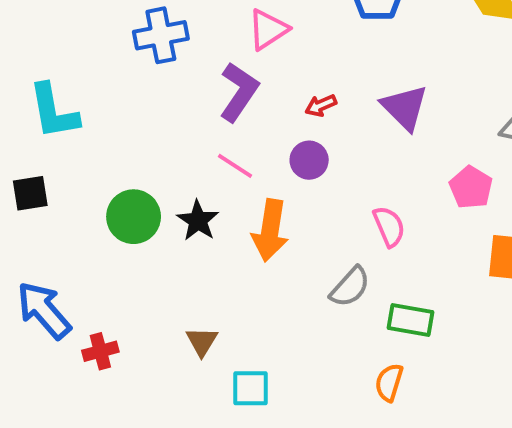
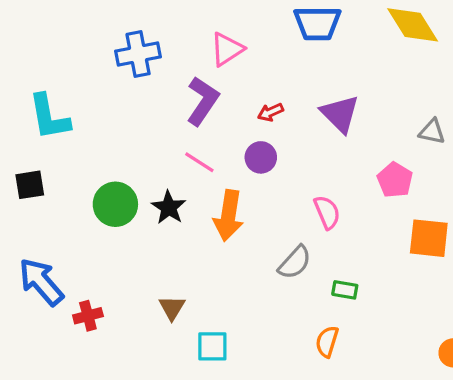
green rectangle: (410, 320) -> (345, 290), size x0.7

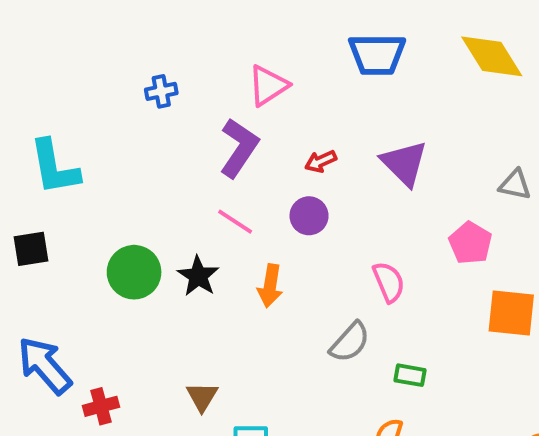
blue cross: (138, 54) -> (161, 91), size x0.6
orange arrow: (228, 216) -> (270, 286), size x0.7

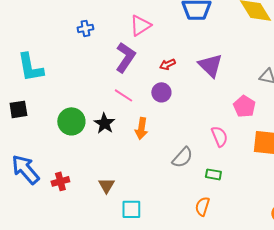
pink semicircle: (389, 282) -> (219, 136), moved
red cross: (101, 406) -> (60, 181), moved

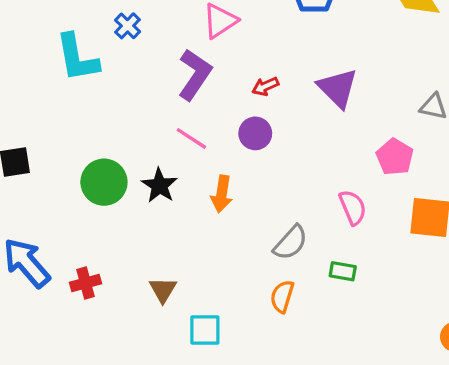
blue cross: (85, 28) -> (128, 26), turned -35
cyan L-shape: (30, 67) -> (77, 58), moved
orange semicircle: (202, 206) -> (282, 296), moved

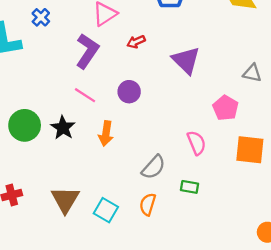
red arrow: (265, 86) -> (136, 42), moved
brown triangle: (163, 290) -> (65, 200), size x1.5
cyan square: (205, 330) -> (106, 210), moved, turned 30

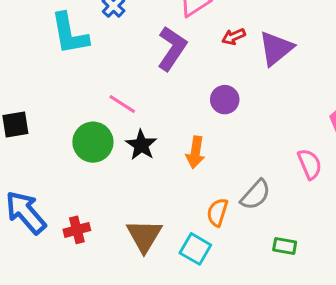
purple triangle: (186, 60) -> (276, 48), moved, turned 36
pink line: (85, 95) -> (122, 104), moved
green rectangle: (190, 187) -> (285, 246), moved
orange semicircle: (148, 204) -> (217, 212), moved

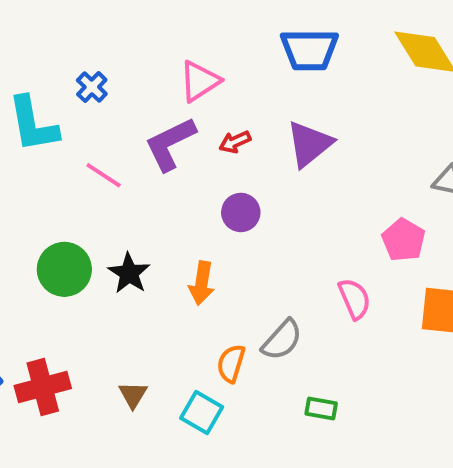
red arrow: (234, 37) -> (235, 142), moved
purple L-shape: (172, 48) -> (170, 144), turned -150
pink line: (122, 104) -> (104, 175), moved
red cross: (77, 230) -> (43, 387), size x1.5
brown triangle: (144, 236) -> (133, 395), size x0.6

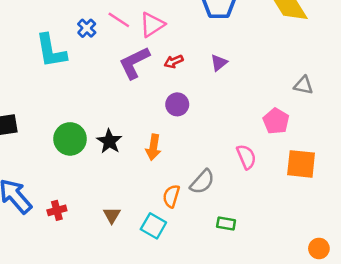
purple triangle: (309, 144) -> (219, 63), size x0.6
pink line: (104, 175) -> (119, 20), moved
red cross: (43, 387) -> (57, 210), size x0.6

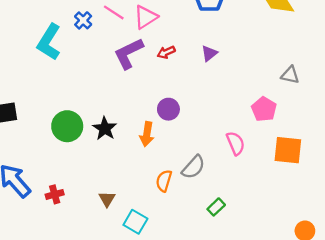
cyan L-shape: (51, 51) -> (49, 42), turned 42
purple circle: (177, 104) -> (168, 109), moved
green rectangle: (226, 223) -> (216, 207), turned -54
cyan square: (153, 226) -> (135, 222), moved

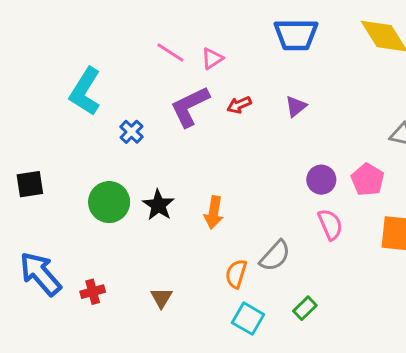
pink triangle: (146, 17) -> (212, 59), size x0.7
blue cross: (83, 20) -> (132, 132), moved
purple circle: (168, 109) -> (321, 180), moved
cyan square: (135, 222) -> (248, 319), moved

